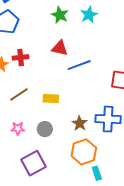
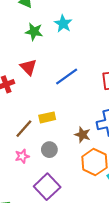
red triangle: (60, 48) -> (28, 67), moved, turned 48
brown line: (19, 94) -> (24, 129), moved

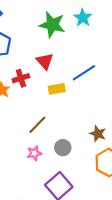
green star: (34, 32) -> (52, 25), size x1.4
yellow rectangle: (47, 117) -> (57, 89), moved

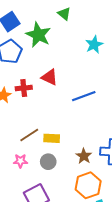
green star: (52, 25) -> (38, 35), moved
red triangle: (45, 61) -> (50, 77), turned -36
yellow rectangle: (57, 89) -> (52, 138), moved

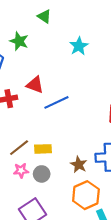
green star: (38, 35) -> (19, 41), size x0.7
blue line: (84, 96) -> (56, 102), moved
pink star: (20, 161) -> (21, 170), moved

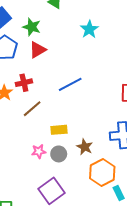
red triangle: (35, 85) -> (38, 50), moved, turned -48
brown line: (19, 148) -> (32, 109), moved
brown star: (79, 165) -> (85, 147), moved

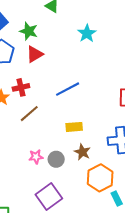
yellow rectangle: (59, 130) -> (74, 127), moved

